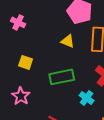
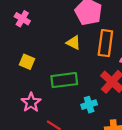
pink star: (21, 96) -> (31, 102), moved
cyan cross: (87, 98) -> (89, 105), turned 32

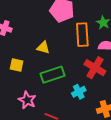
yellow triangle: (73, 43) -> (43, 48), moved

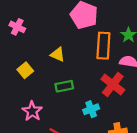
yellow square: (17, 65) -> (25, 70), turned 32
green rectangle: (53, 75) -> (64, 86), size x0.7

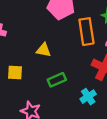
yellow square: (25, 70) -> (15, 73), turned -35

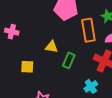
green rectangle: (57, 80) -> (69, 60), moved, turned -42

